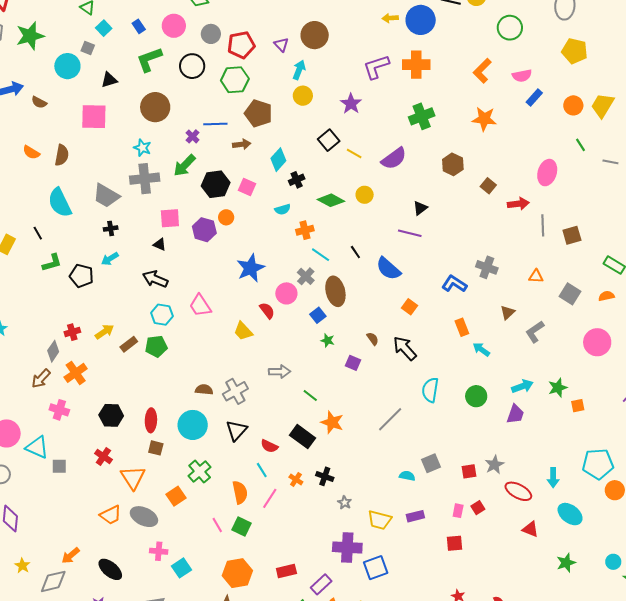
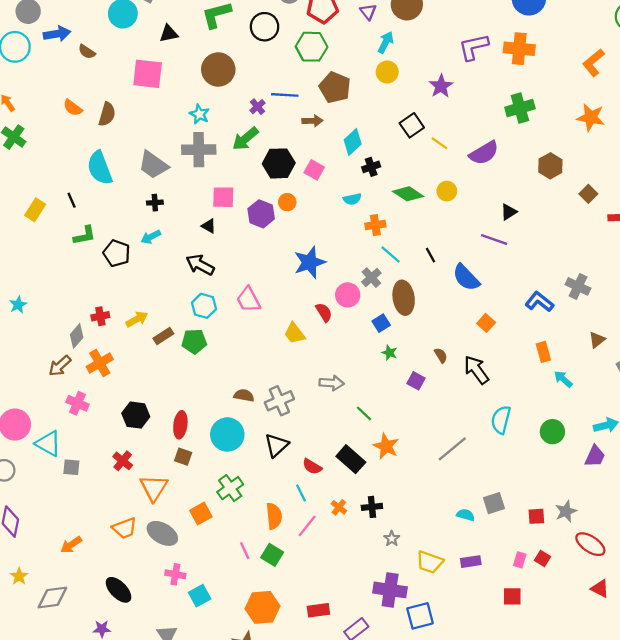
black cross: (325, 476) -> (372, 507), turned -30
red square: (478, 508) -> (543, 558), turned -32
orange arrow: (71, 555) -> (71, 545), moved

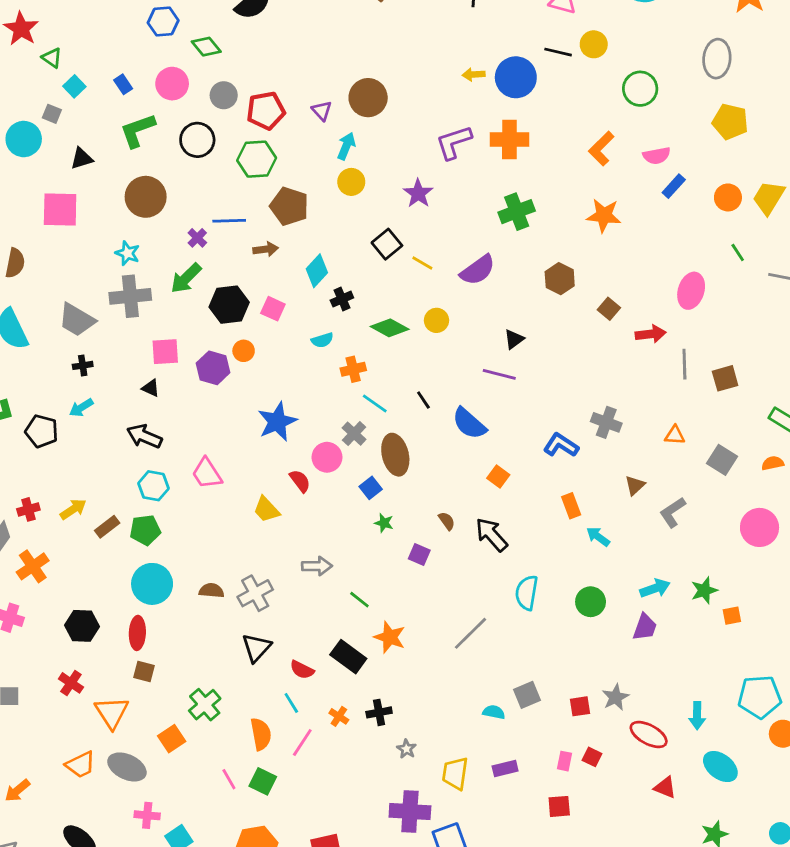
cyan circle: (227, 434) -> (152, 584), moved
yellow trapezoid: (430, 562) -> (455, 773), turned 84

